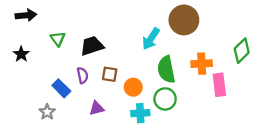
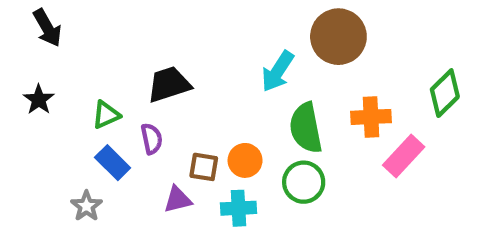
black arrow: (26, 15) -> (47, 28), turned 66
green triangle: (58, 39) -> (106, 115), moved, turned 42
brown square: (110, 74) -> (204, 167), moved
pink rectangle: (219, 85) -> (404, 156), turned 50
cyan cross: (140, 113) -> (239, 208), moved

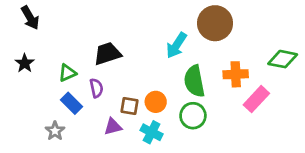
green diamond: (445, 93) -> (283, 59), turned 56
cyan cross: (239, 208) -> (152, 132), turned 30

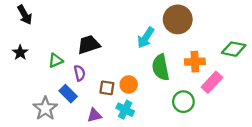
blue rectangle: (72, 103) -> (68, 94), moved
green circle: (193, 116) -> (183, 102), moved
purple triangle: (113, 127) -> (94, 115), moved
gray star: (55, 131) -> (45, 108), size x1.5

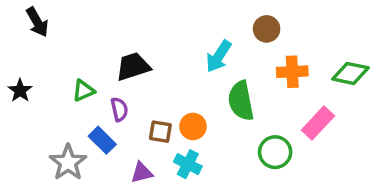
brown circle: (178, 19) -> (267, 29), size x0.6
black star: (20, 53) -> (20, 91), moved
orange cross: (195, 62) -> (292, 72), moved

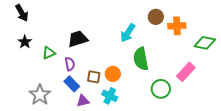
orange cross: (292, 72) -> (177, 26), moved
black star: (20, 91) -> (25, 42), moved
blue rectangle: (102, 140) -> (72, 84), moved

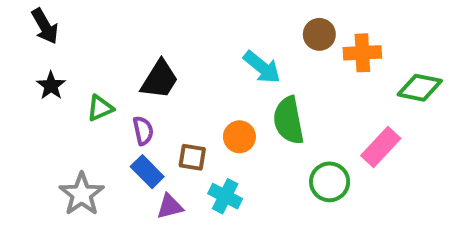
cyan arrow: (128, 33) -> (262, 67), turned -84
black trapezoid: (78, 39) -> (160, 79), turned 140
orange circle: (113, 74) -> (239, 137), moved

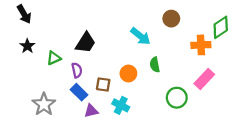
orange cross: (362, 53) -> (201, 45), moved
green diamond: (420, 88) -> (221, 27), moved, turned -45
green semicircle: (289, 120) -> (155, 65), size x0.6

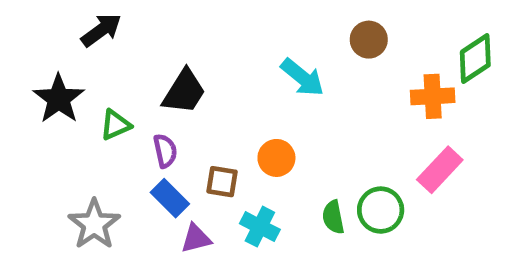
black arrow: (24, 14) -> (101, 30), moved, turned -96
black star: (27, 46) -> (59, 99), size x1.5
green semicircle: (155, 65) -> (333, 217), moved

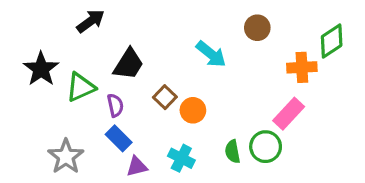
black arrow: (101, 30) -> (91, 21), moved
green triangle: (115, 125) -> (81, 87), size x1.4
pink rectangle: (440, 170) -> (289, 114), moved
brown square: (222, 182) -> (165, 97), moved, turned 35

